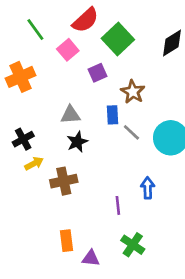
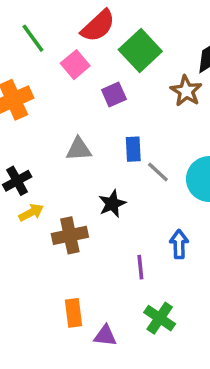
brown star: (133, 92) -> (186, 91), moved
black star: (77, 142) -> (112, 204), moved

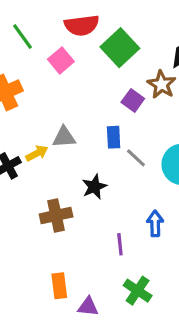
red semicircle: (98, 26) -> (82, 25), turned 36
purple square: (114, 95) -> (133, 100), moved, turned -30
yellow arrow: (31, 212) -> (37, 153), moved

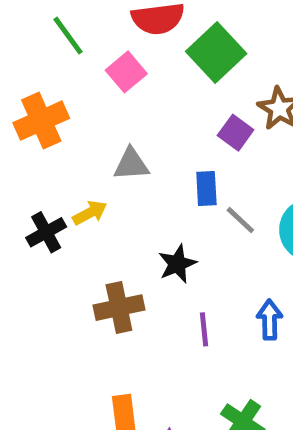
gray triangle: (64, 137) -> (131, 164), moved
purple line: (120, 244) -> (204, 329), moved

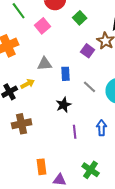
green square: (216, 53) -> (80, 18), size x0.6
blue rectangle: (206, 189) -> (66, 74), moved
brown cross: (119, 308) -> (22, 124), moved

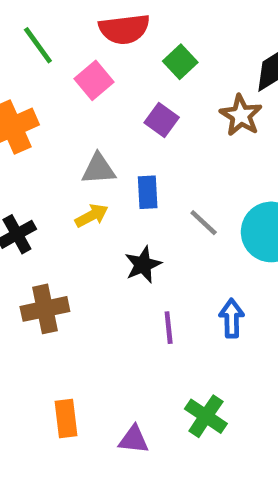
purple square: (88, 51) -> (162, 120), moved
yellow arrow: (28, 84) -> (92, 216), moved
orange rectangle: (42, 167) -> (66, 419), moved

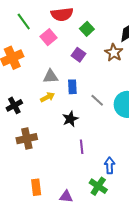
blue arrow: (232, 318) -> (110, 165), moved

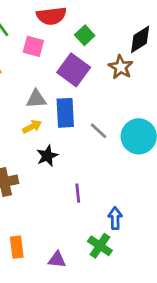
pink square: (49, 37) -> (33, 46), turned -35
purple square: (79, 55) -> (74, 70), size x1.6
blue rectangle: (72, 87) -> (65, 113), size x1.5
black star: (70, 119) -> (47, 156), moved

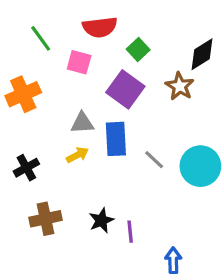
black star: (47, 156) -> (101, 220), moved

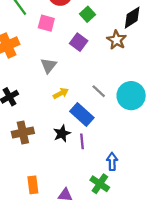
purple square: (125, 89) -> (79, 42), size x0.7
gray triangle: (82, 123) -> (49, 66), turned -48
blue rectangle: (116, 139) -> (82, 115), moved, turned -45
yellow arrow: (77, 155) -> (61, 93), moved

